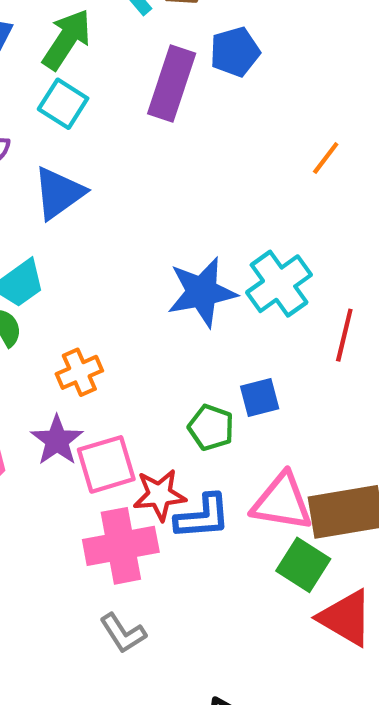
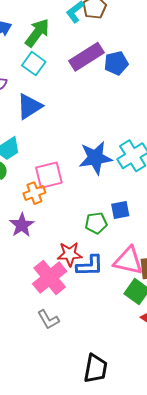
blue pentagon: (235, 52) -> (116, 63), moved
purple rectangle: (172, 84) -> (86, 57), turned 36
green pentagon: (211, 427) -> (96, 223), turned -30
pink square: (106, 464) -> (49, 175), moved
pink cross: (121, 546) -> (50, 278), turned -32

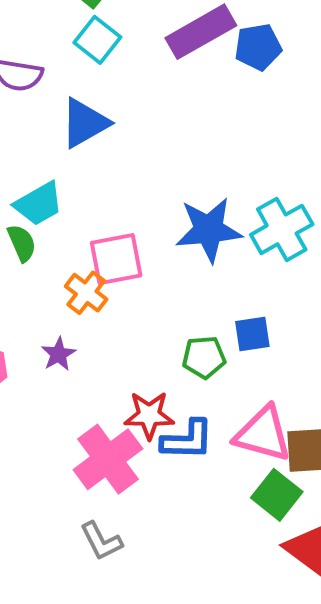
orange cross: (34, 193) -> (86, 293), turned -35
purple star: (22, 225) -> (59, 354), size x0.7

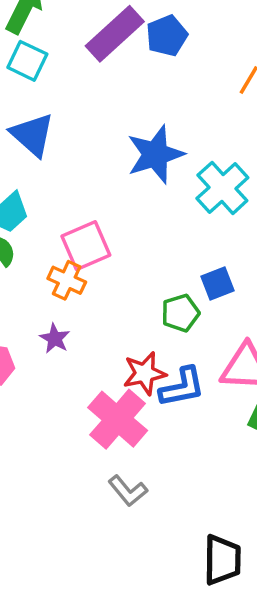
blue triangle: (85, 123) -> (32, 135), turned -36
blue star: (209, 230) -> (155, 154), moved

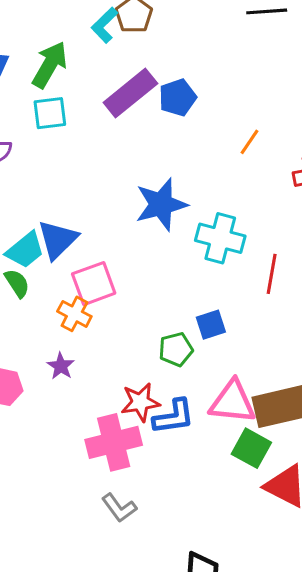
cyan square: (27, 61) -> (50, 113), turned -36
blue triangle: (32, 135) -> (58, 240), moved, turned 30
cyan cross: (222, 188) -> (220, 238), turned -36
pink cross: (118, 419) -> (114, 442), turned 32

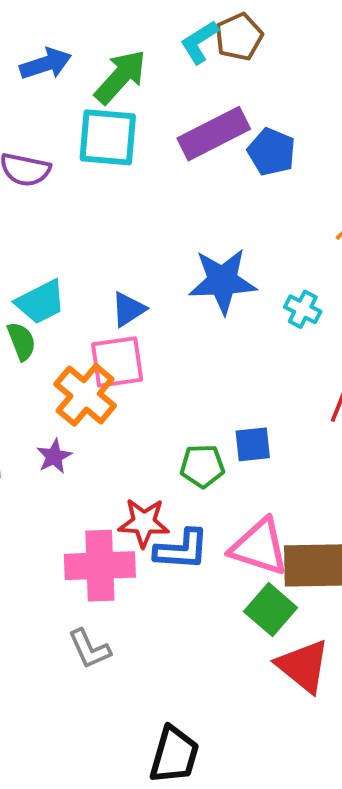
blue pentagon: (178, 98) -> (271, 152), turned 30
cyan square: (50, 113) -> (108, 137), size x1.4
cyan cross: (220, 238) -> (303, 309), moved, size x0.6
blue triangle: (58, 240) -> (128, 309), moved, size x0.7
orange cross: (74, 314) -> (85, 395), size x1.4

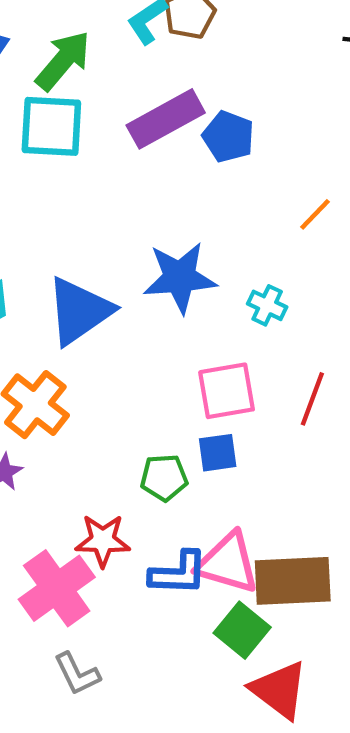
blue triangle: (128, 309) -> (79, 311), size x1.8
pink square: (117, 362) -> (227, 391), moved
blue L-shape: (182, 550) -> (178, 573), moved
pink cross: (100, 566) -> (57, 588), turned -32
gray L-shape: (89, 649) -> (77, 674), moved

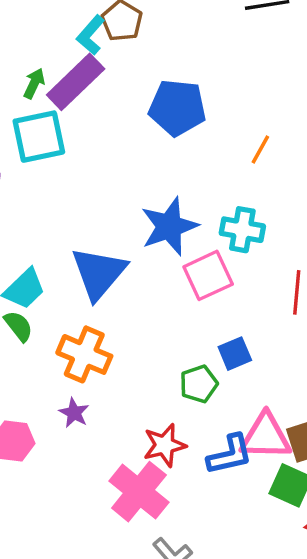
green arrow: (63, 61) -> (34, 83), size x0.6
purple rectangle: (166, 119) -> (76, 82), moved
blue pentagon: (228, 137) -> (177, 108), size x1.4
cyan cross: (267, 305) -> (242, 230), size x1.4
pink square: (227, 391) -> (208, 275), moved

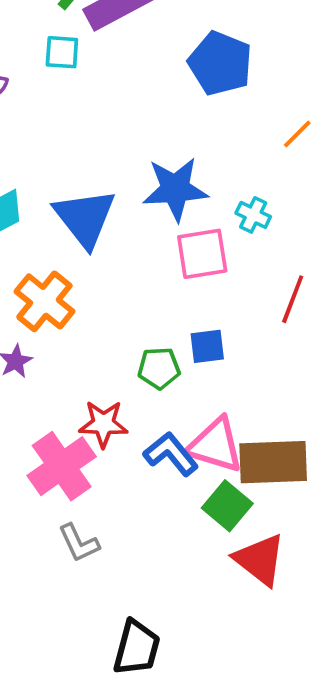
cyan square: (39, 137) -> (62, 52), size x0.6
cyan cross: (242, 230) -> (253, 215), size x0.7
blue triangle: (99, 273) -> (85, 218), turned -34
blue L-shape: (230, 455) -> (171, 454), turned -132

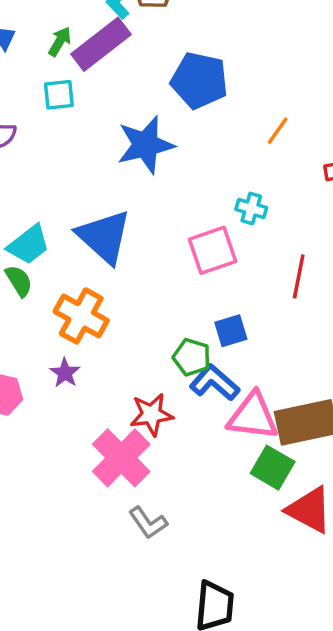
blue star: (175, 189) -> (146, 145), moved
green pentagon: (159, 368) -> (192, 357), turned 30
blue L-shape: (171, 454) -> (215, 383), moved

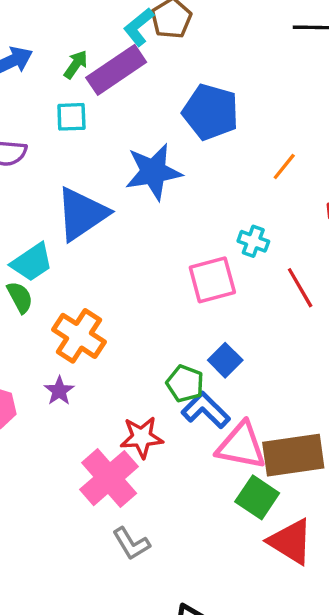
blue triangle: (104, 237) -> (82, 214), moved, turned 40
red line: (299, 276) -> (300, 288), moved, turned -45
blue square: (231, 331) -> (225, 360), turned -32

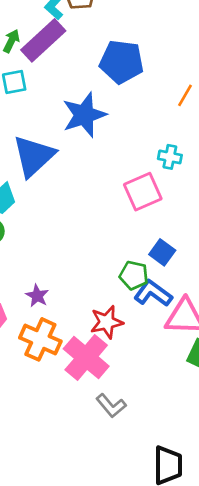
orange cross: (79, 336) -> (40, 339), moved

